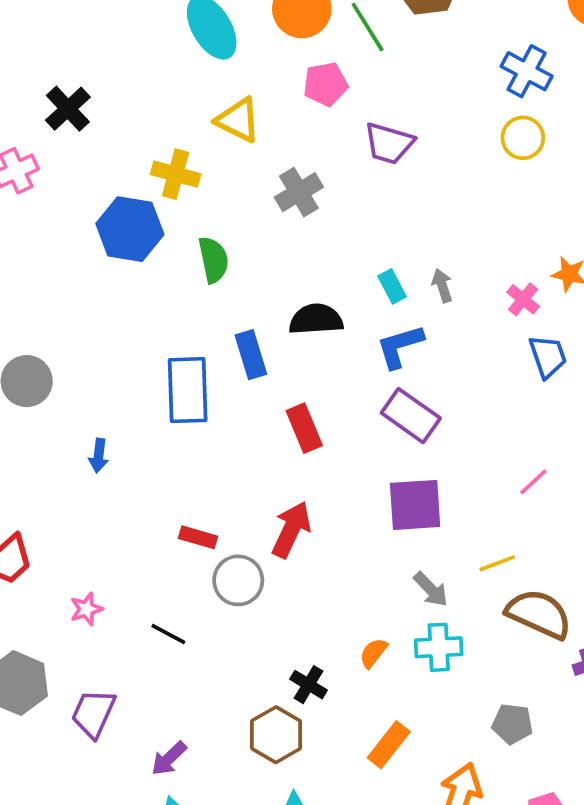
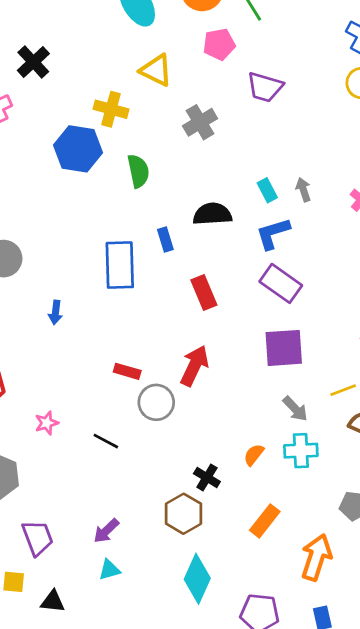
blue rectangle: (251, 355) -> (165, 239), size x0.7
purple trapezoid: (93, 713) -> (38, 538), moved, turned 135

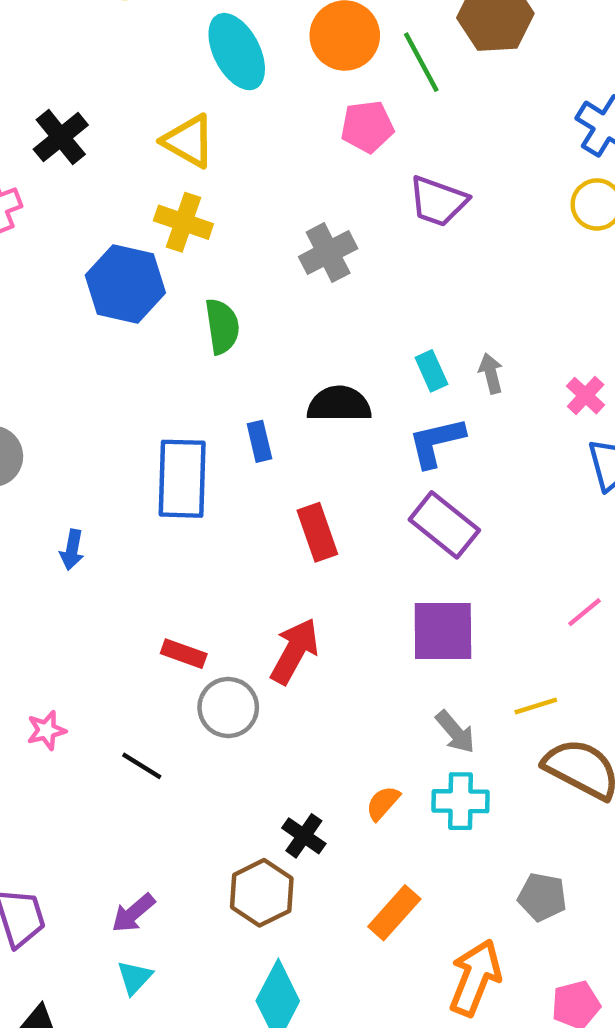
yellow triangle: (156, 70) -> (189, 141), moved
cyan triangle: (109, 570) -> (135, 977), turned -35

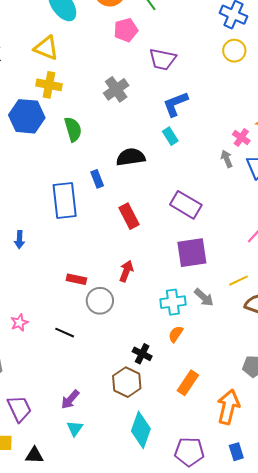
gray arrow: (491, 373) -> (227, 159), moved
blue L-shape: (436, 442) -> (175, 104), moved
red arrow: (295, 651) -> (126, 271), size x0.7
cyan cross: (461, 801) -> (173, 302), moved

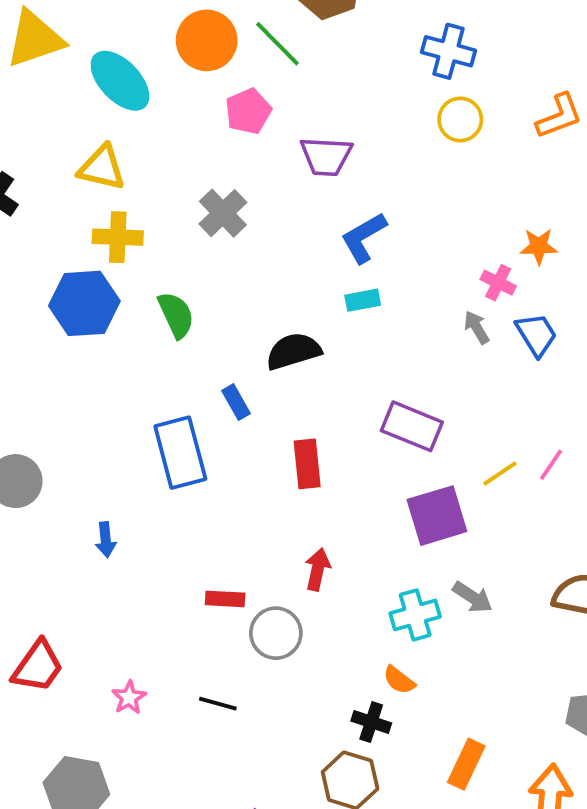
gray cross: (116, 89) -> (223, 213), moved
cyan rectangle: (170, 136) -> (363, 300), turned -60
red rectangle: (129, 216) -> (307, 464), turned 30
yellow line: (238, 281) -> (500, 473), moved
orange semicircle: (176, 334) -> (399, 680), moved, turned -78

